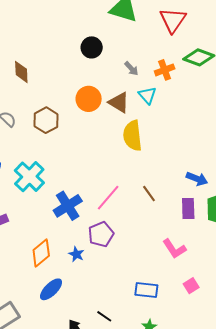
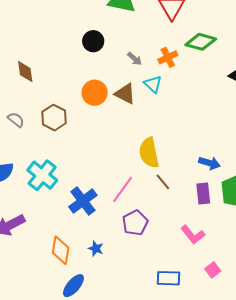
yellow semicircle: (132, 136) -> (149, 153), moved
purple pentagon: (101, 234) -> (135, 223), moved
orange diamond: (41, 253) -> (61, 250), turned -36

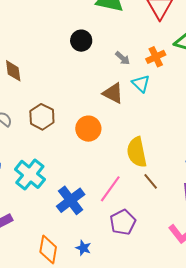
orange circle: (95, 93) -> (88, 129), moved

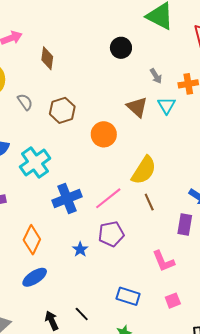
yellow semicircle: (137, 152) -> (144, 170), turned -152
blue star: (83, 248) -> (80, 249), moved

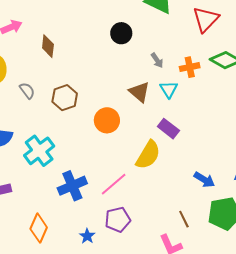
brown line: (149, 202) -> (184, 219), moved
purple rectangle: (185, 224) -> (168, 129), moved, turned -60

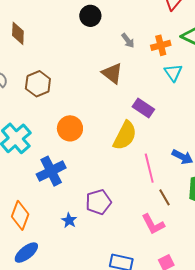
cyan triangle: (169, 89) -> (173, 73), moved
orange circle: (107, 120) -> (70, 128), moved
pink line: (114, 184) -> (149, 168), moved, turned -60

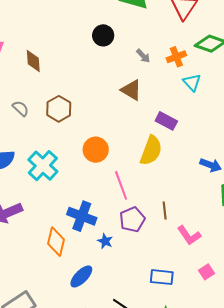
pink line: (149, 168) -> (121, 185), moved
blue cross: (51, 171) -> (82, 216), moved, turned -36
brown line: (165, 197) -> (165, 211), moved, turned 30
blue ellipse: (26, 253) -> (81, 276), moved

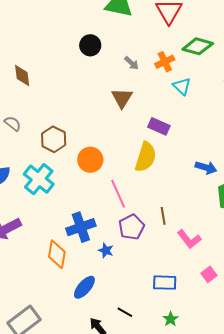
brown triangle: (131, 90) -> (122, 98), turned 35
brown hexagon: (59, 109) -> (54, 139), moved
blue cross: (82, 216) -> (81, 227), turned -36

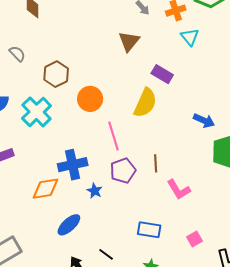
orange diamond: (57, 254) -> (45, 189), turned 64
pink square: (209, 274) -> (195, 239), moved

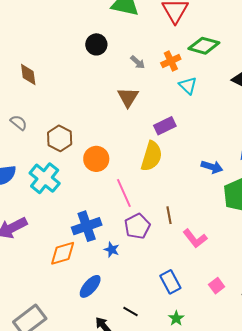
purple rectangle: (162, 74) -> (165, 126), turned -50
blue rectangle: (149, 230) -> (170, 282), turned 60

